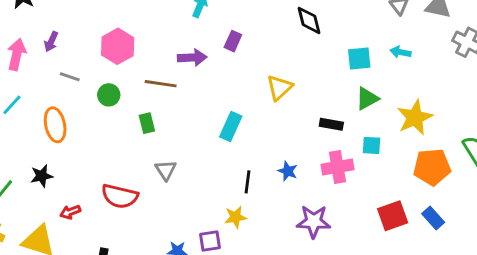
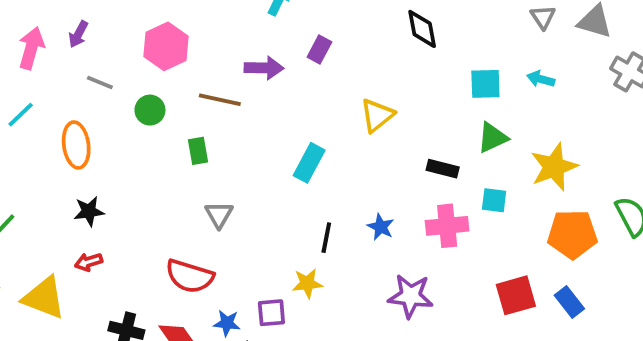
black star: (42, 176) -> (89, 211), moved
red semicircle: (120, 196) -> (190, 276), moved

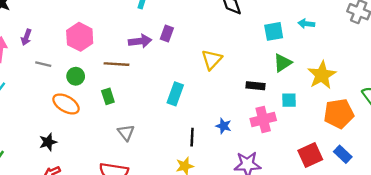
purple rectangle: (319, 50) -> (167, 33), moved
orange ellipse: (76, 145) -> (66, 104), moved, turned -44

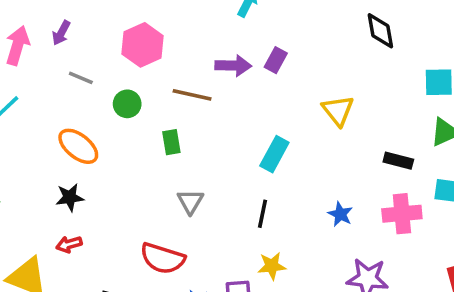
yellow triangle: (212, 60) -> (338, 111), turned -30
orange ellipse: (66, 104) -> (78, 146), moved
black line: (192, 137) -> (263, 214), moved

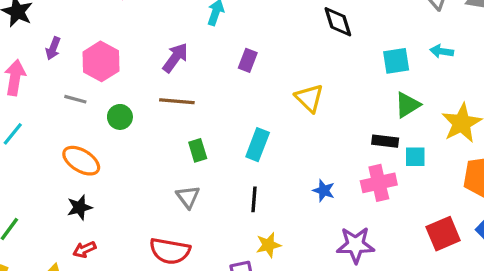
purple arrow: (61, 33) -> (53, 48), moved
pink hexagon: (143, 45) -> (101, 61), moved
purple arrow: (233, 66) -> (175, 58), moved, turned -48
green rectangle: (171, 142) -> (198, 150), moved
black rectangle: (398, 161) -> (385, 141), moved

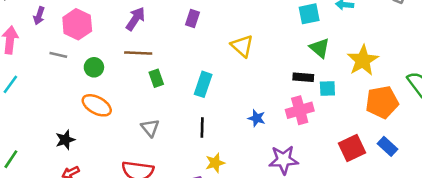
green triangle: (407, 105) -> (320, 48), turned -45
green rectangle: (198, 150) -> (156, 78), moved
orange ellipse: (81, 161) -> (97, 105), moved

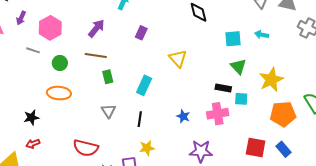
orange ellipse: (97, 105) -> (59, 93), turned -30
gray triangle: (150, 128) -> (108, 111), moved
red square: (352, 148) -> (256, 147), turned 30

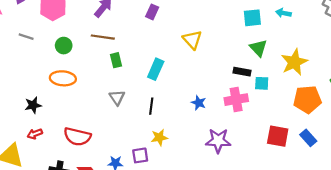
gray line: (33, 50) -> (26, 37), moved
red semicircle: (86, 148) -> (77, 137), moved

